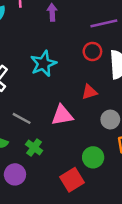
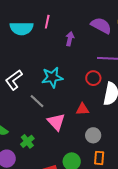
pink triangle: (62, 115) -> (56, 122), turned 42
gray line: (22, 118) -> (37, 101), moved

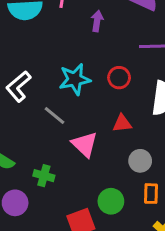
red circle: (93, 78) -> (119, 78), moved
green cross: (27, 141) -> (44, 176), turned -32

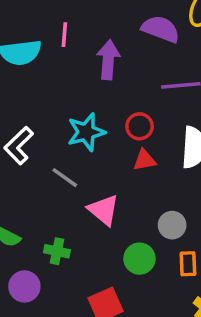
purple arrow: (97, 21) -> (108, 60), size x1.5
red triangle: (122, 123) -> (144, 160), moved
green circle: (111, 201) -> (139, 259), moved

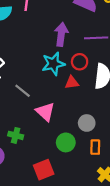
purple arrow: (108, 60) -> (61, 34), moved
red circle: (140, 126) -> (80, 62), moved
cyan star: (86, 132) -> (53, 64), moved

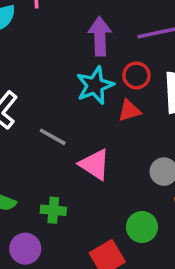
green circle: (66, 142) -> (142, 227), moved

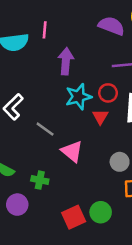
purple arrow: (100, 36) -> (66, 61), moved
red triangle: (129, 111) -> (100, 117), turned -49
green circle: (142, 227) -> (101, 212), moved

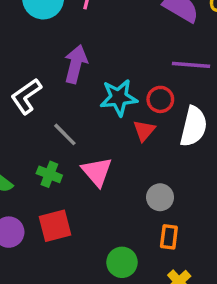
purple arrow: (66, 61) -> (76, 64), moved
green cross: (40, 180) -> (49, 174), moved
red square: (74, 217) -> (55, 226), moved

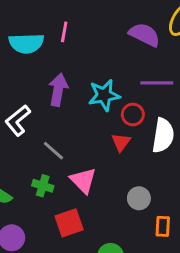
cyan star: (119, 98) -> (104, 95), moved
red square: (55, 226) -> (69, 223), moved
orange rectangle: (169, 237) -> (163, 226), moved

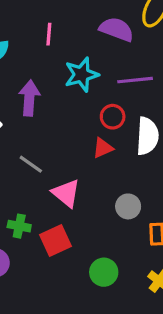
pink line: (64, 32) -> (49, 34), moved
cyan star: (104, 95) -> (82, 75), moved
red triangle: (121, 142) -> (103, 148), turned 36
green cross: (43, 186) -> (19, 226), moved

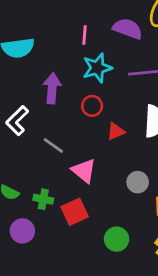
pink line: (49, 34) -> (85, 35), moved
red circle: (113, 117) -> (92, 106), moved

